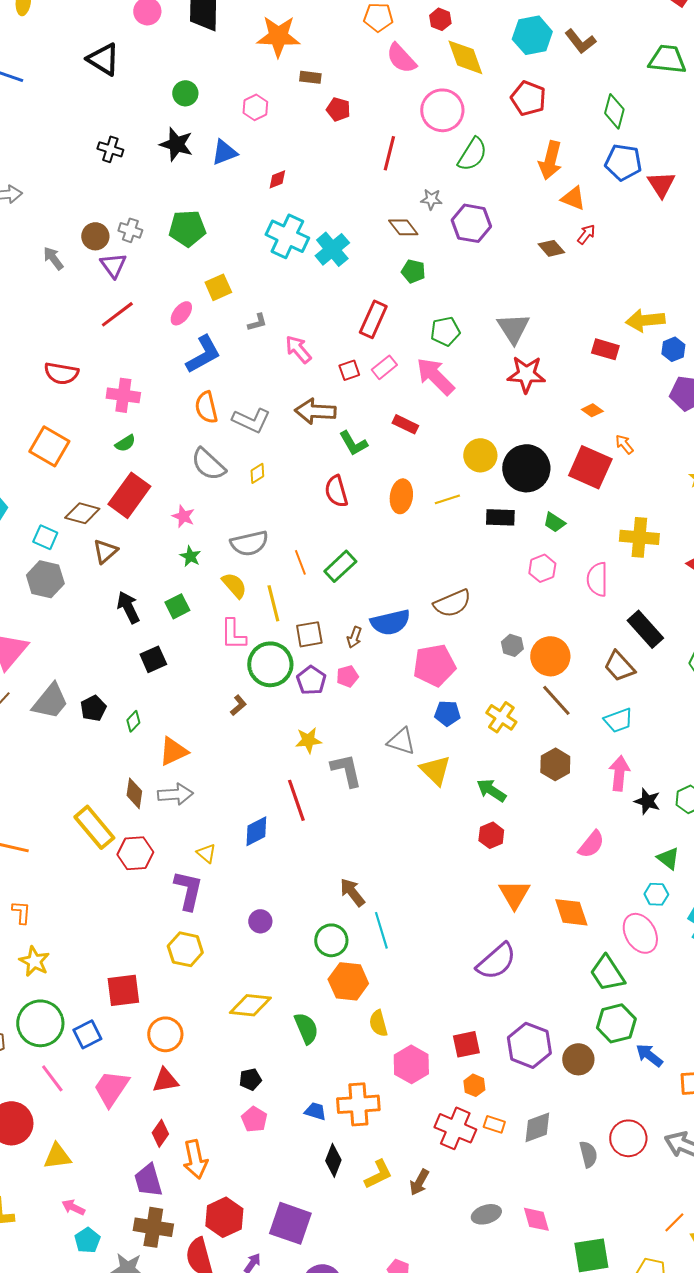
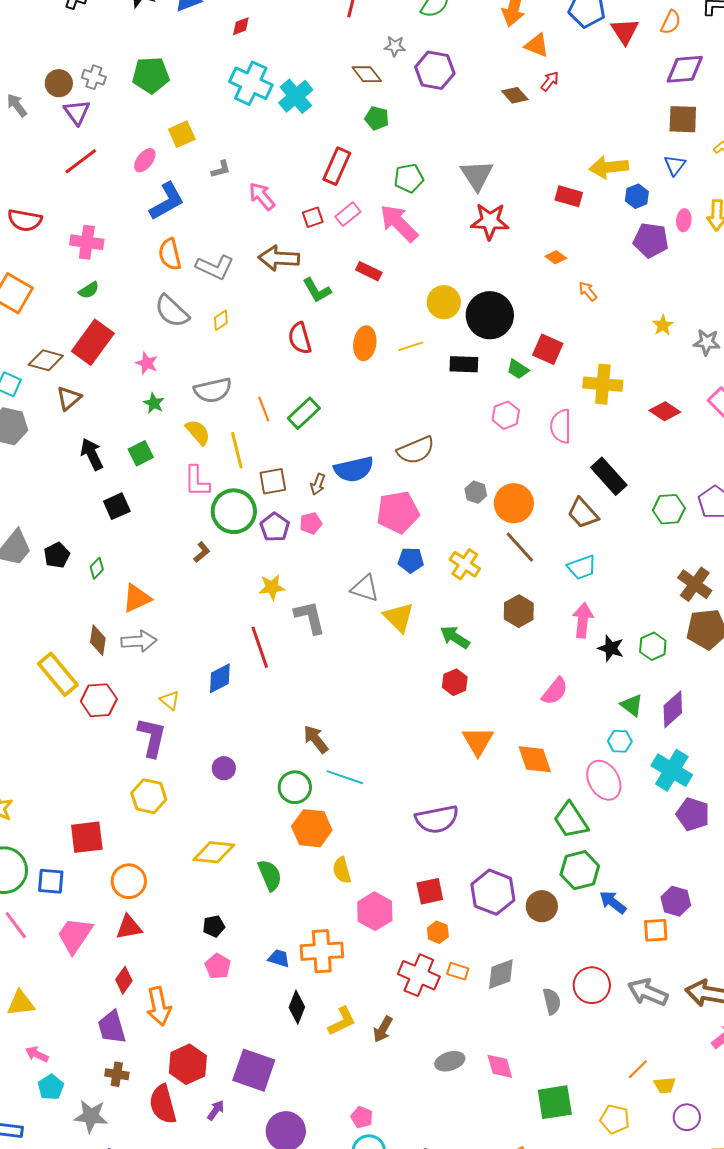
red square: (590, 467) -> (548, 349), moved, size x0.7
cyan line: (381, 930) -> (345, 777), turned -54
purple semicircle: (496, 961) -> (437, 819), moved, turned 30
blue square: (87, 1034) -> (51, 881), turned 32
brown cross: (153, 1227) -> (117, 1074), size x0.6

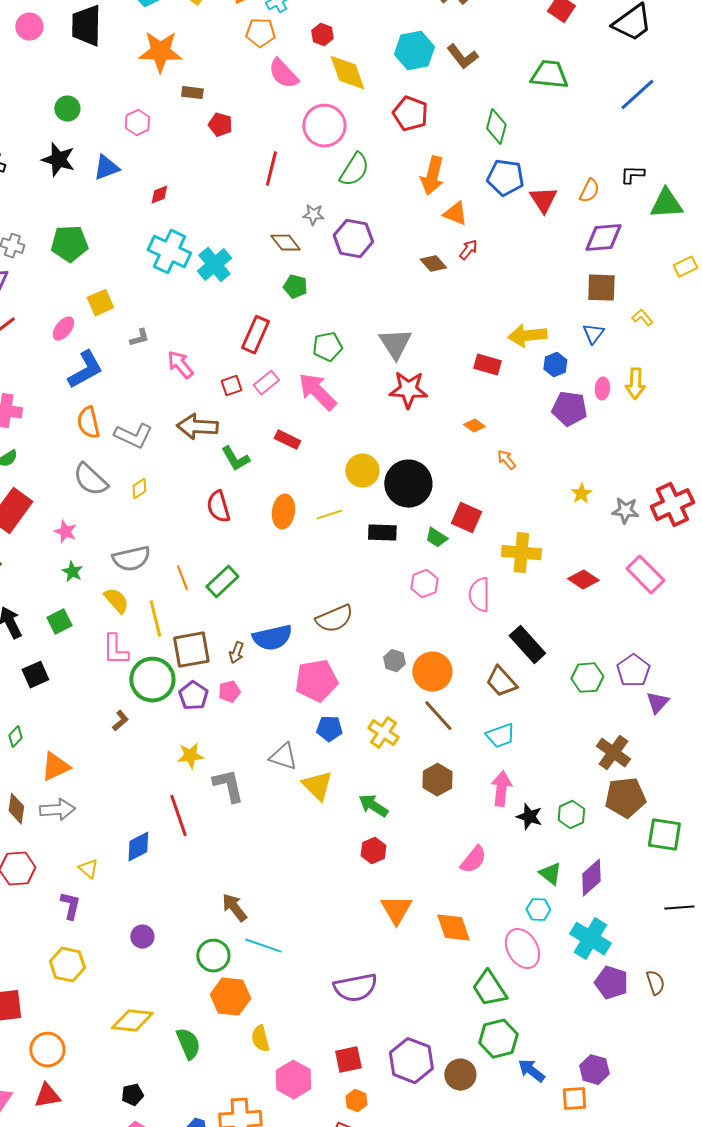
brown square: (273, 481) -> (191, 650), size x1.4
purple L-shape: (152, 737) -> (70, 906), size x0.7

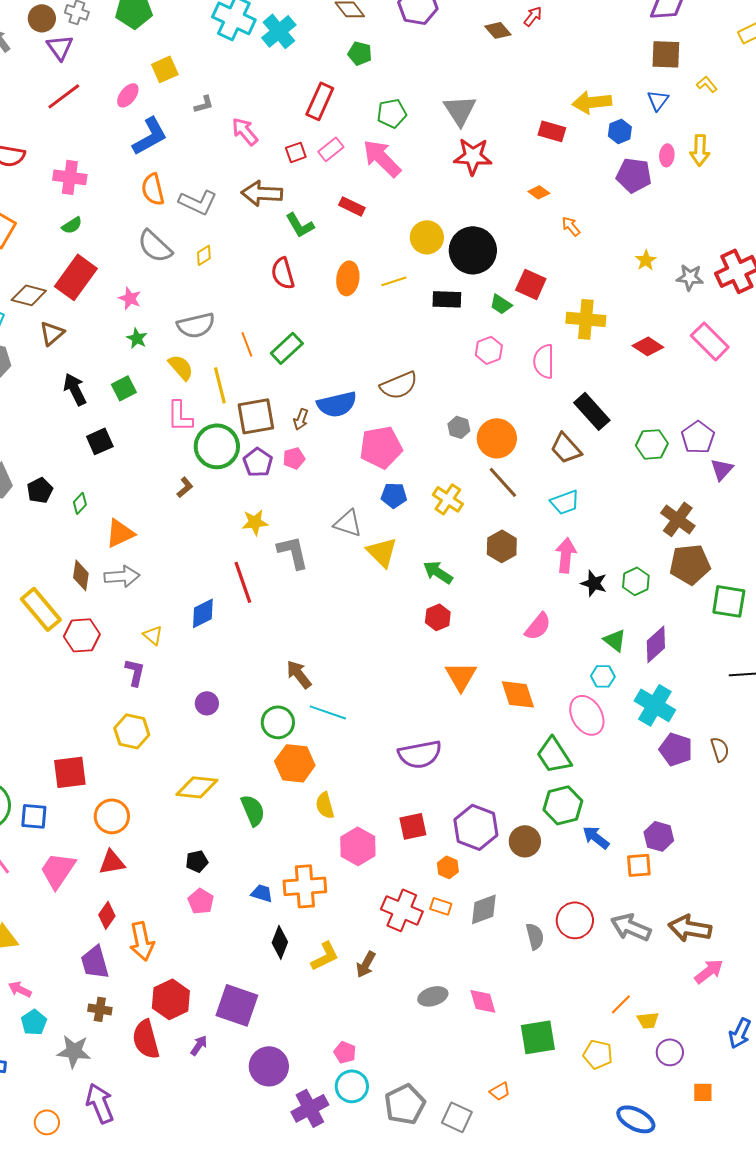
orange hexagon: (356, 1101) -> (448, 867), moved

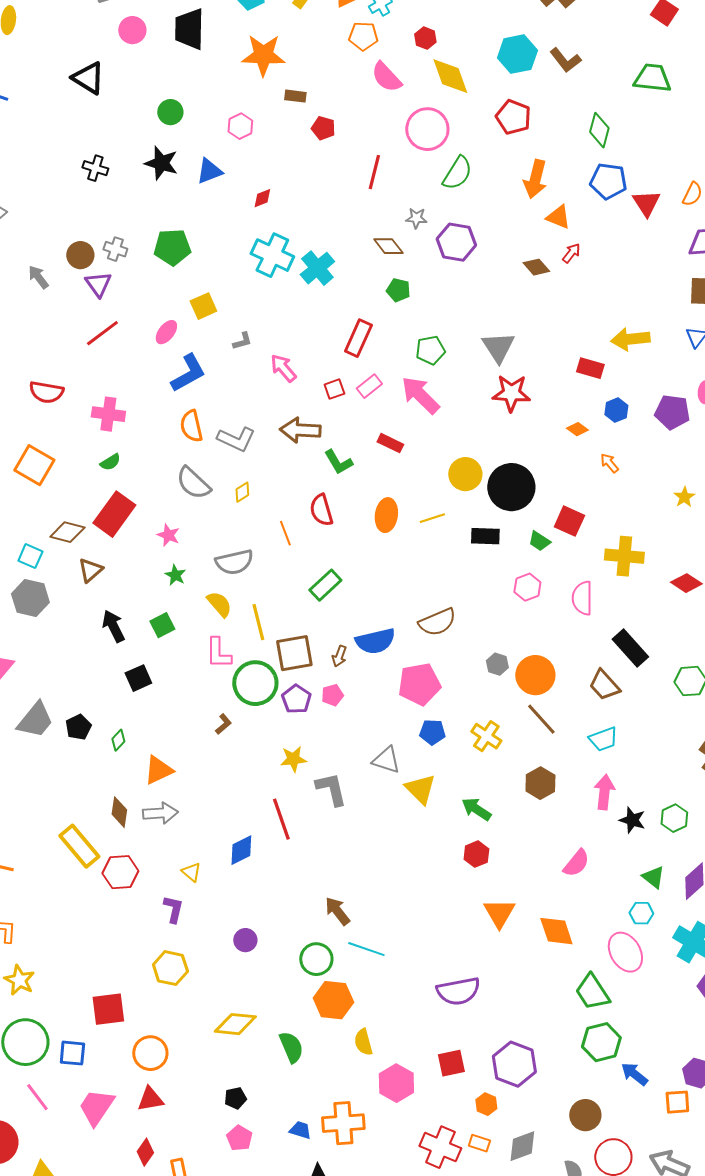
blue hexagon: (620, 131) -> (616, 410), moved
orange line: (247, 344) -> (285, 533), moved
brown circle: (525, 841) -> (585, 1115), moved

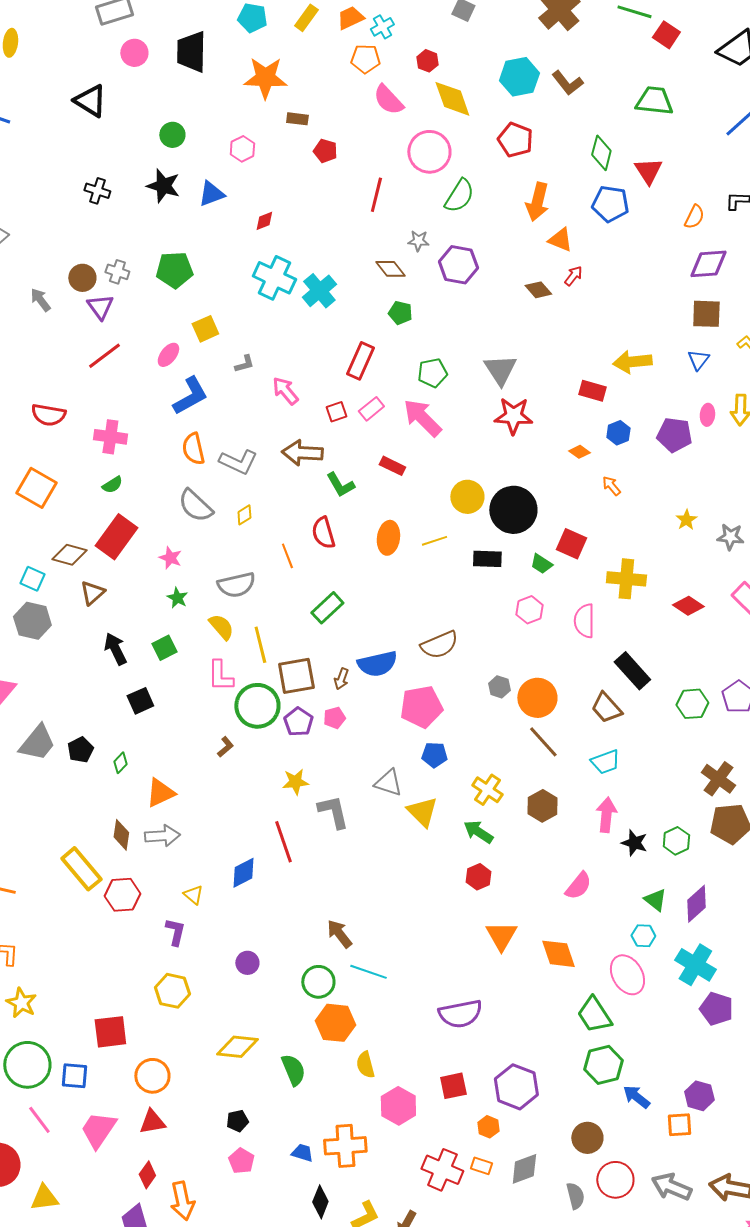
red triangle: (646, 203) -> (648, 171), moved
yellow cross: (486, 736) -> (487, 790), moved

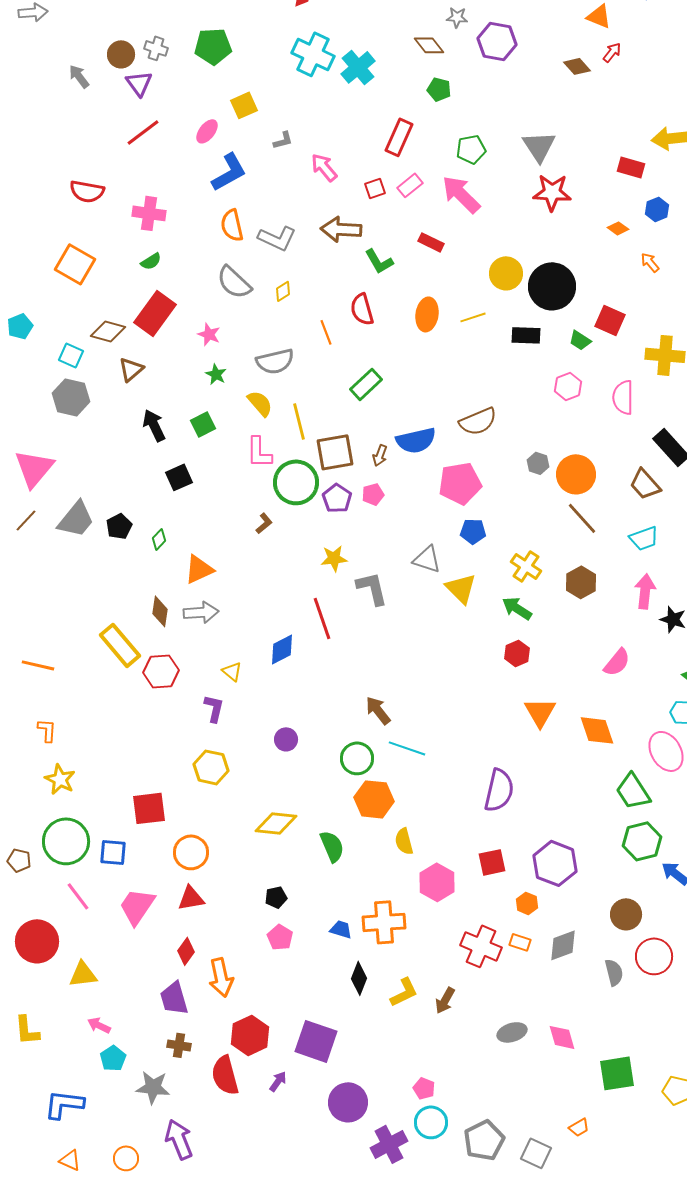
purple semicircle: (460, 1014) -> (499, 790), turned -66

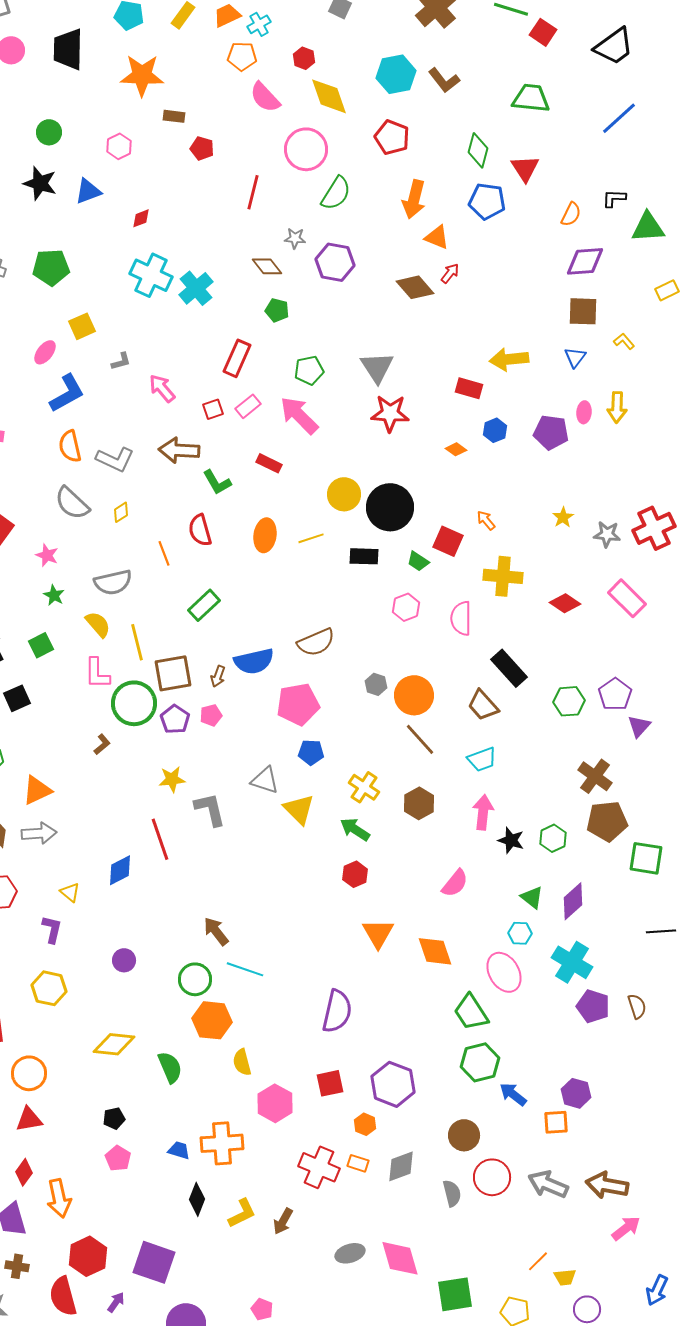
brown diamond: (577, 66) -> (415, 287), size x1.4
orange arrow: (650, 262) -> (486, 520), moved
pink diamond: (562, 1037) -> (400, 1258), size x1.4

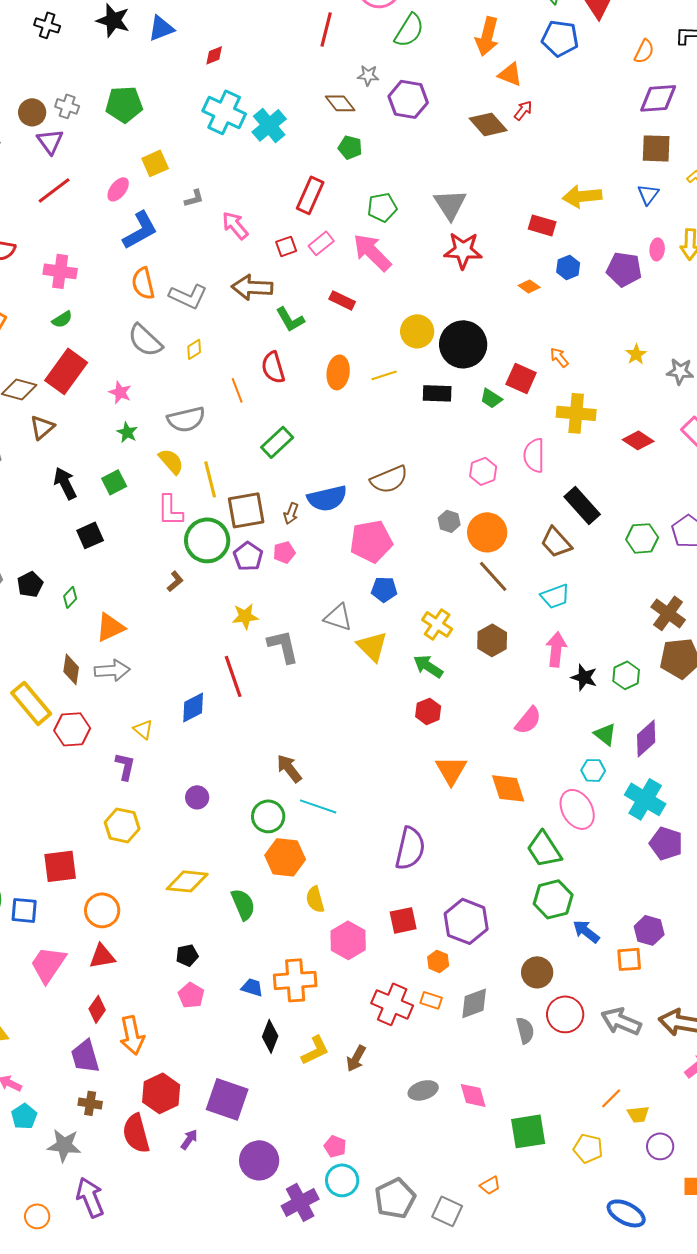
pink hexagon: (406, 607) -> (483, 471), moved
pink diamond: (400, 1258) -> (473, 1095), size x0.7

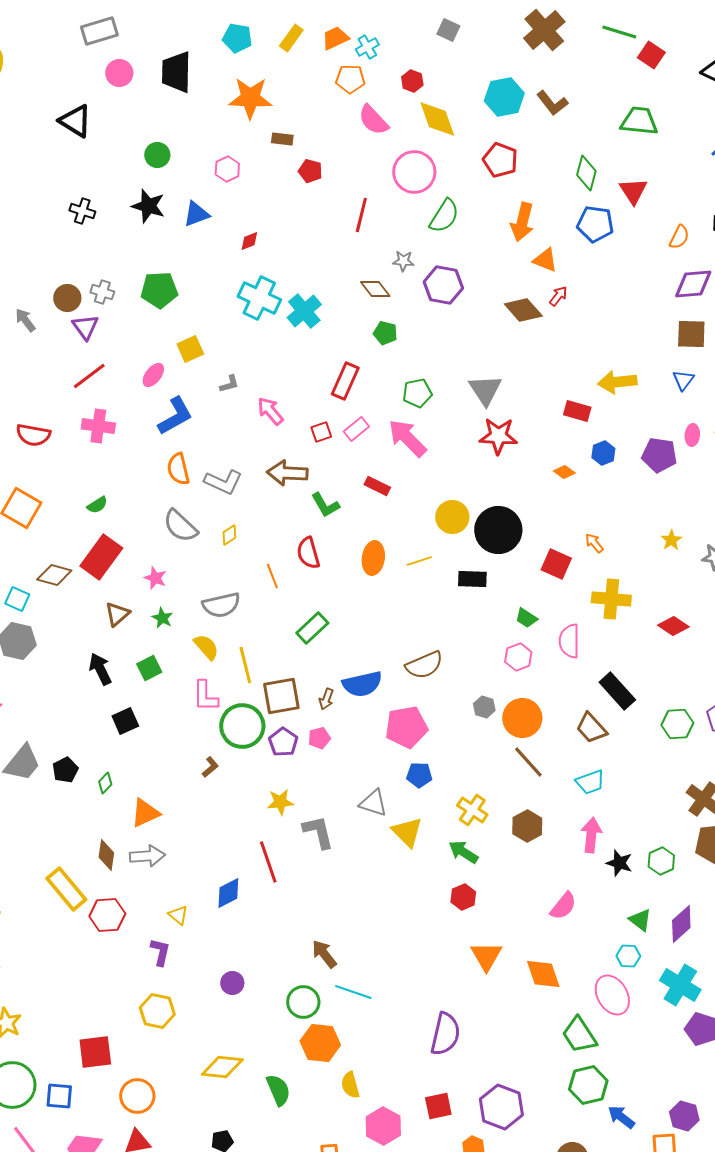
pink cross: (60, 271) -> (98, 426), moved
green trapezoid: (491, 398) -> (526, 618), moved
brown triangle: (42, 427) -> (117, 614), moved

